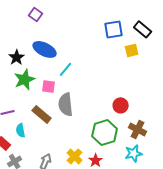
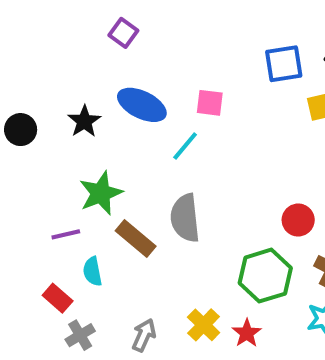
green star: (25, 79) -> (101, 193), moved
pink square: (49, 86) -> (210, 103), moved

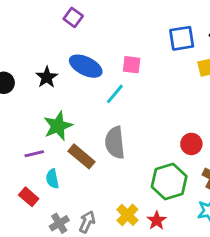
gray cross: (80, 335) -> (59, 223), moved

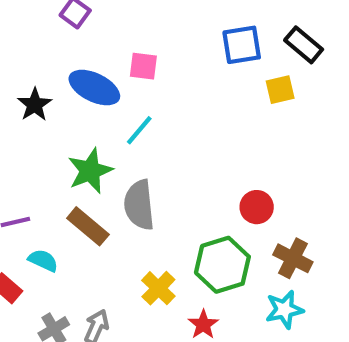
pink square: (132, 65) -> (143, 66), moved
green star: (58, 126) -> (90, 171), moved
cyan semicircle: (52, 179) -> (43, 260), turned 126
yellow cross: (127, 215) -> (158, 288), moved

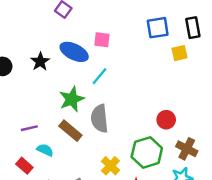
black rectangle: (304, 45) -> (193, 28), turned 40

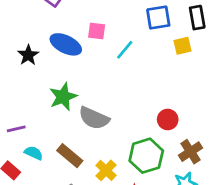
cyan line: (100, 76) -> (125, 50), moved
gray semicircle: (100, 119) -> (94, 118), turned -60
brown rectangle: (70, 131) -> (70, 156), moved
brown cross: (187, 149) -> (190, 152), turned 30

